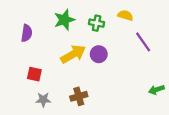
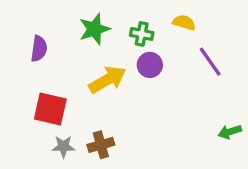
purple circle: (99, 54) -> (150, 65), moved
red square: (34, 74) -> (50, 109), size x1.5
brown cross: (79, 96) -> (101, 145), moved

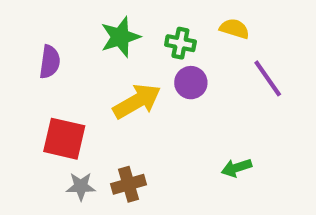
green arrow: (230, 132) -> (237, 168), moved

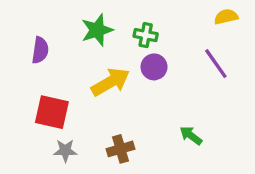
yellow semicircle: (234, 29) -> (226, 17), moved, turned -30
green arrow: (237, 168) -> (191, 136), turned 55
brown cross: (129, 184) -> (121, 149), moved

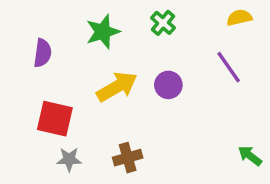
green cross: (146, 35) -> (163, 23), moved, turned 30
purple circle: (154, 67) -> (168, 85), moved
green arrow: (191, 136) -> (250, 156), moved

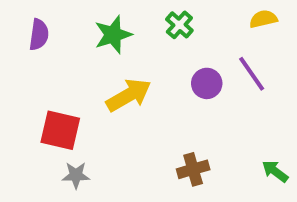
purple semicircle: (43, 53) -> (39, 35), moved
purple circle: (168, 85) -> (207, 83), moved
brown cross: (128, 158) -> (193, 169), moved

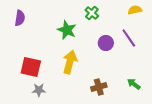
green star: (113, 35) -> (67, 30), moved, turned -30
yellow arrow: (129, 95) -> (70, 62), moved, turned -45
green arrow: (275, 171) -> (134, 84), moved

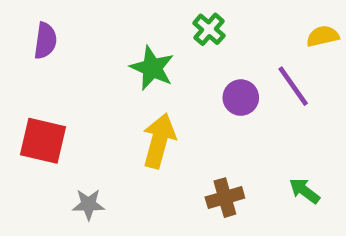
yellow semicircle: (135, 10) -> (323, 36), moved
red square: (31, 67) -> (43, 141), moved

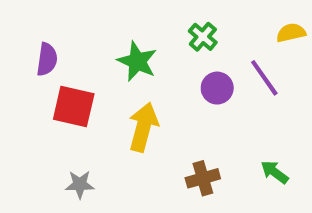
green cross: (209, 29) -> (203, 37), moved
purple semicircle: (45, 41) -> (47, 59), moved
red square: (43, 141) -> (74, 106), moved

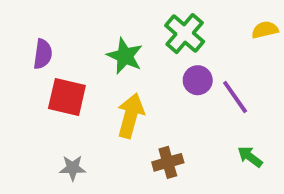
green cross: (203, 37) -> (185, 34), size x1.5
purple line: (264, 78) -> (235, 97), moved
brown cross: (203, 178) -> (168, 162), moved

